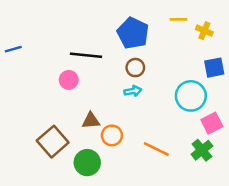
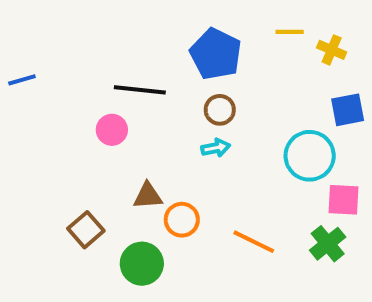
pink square: (212, 123) -> (344, 200), turned 30
brown square: (53, 142) -> (86, 230), size x0.7

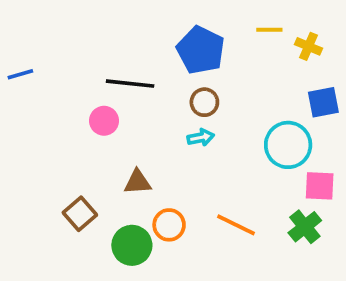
orange circle: (182, 220) -> (169, 225), moved

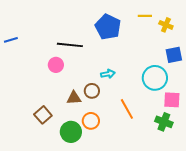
brown circle: (204, 102) -> (92, 91), moved
orange line: (236, 225) -> (127, 109), moved, turned 35
green cross: (305, 227) -> (164, 122), turned -30

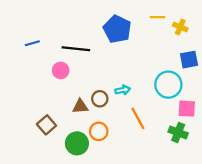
blue line: (11, 40) -> (32, 43), moved
cyan arrow: (108, 74) -> (123, 90), moved

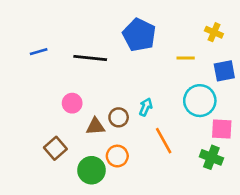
yellow line: (157, 17) -> (186, 58), moved
pink circle: (61, 70) -> (72, 103), moved
cyan arrow: (123, 90) -> (146, 107), turned -56

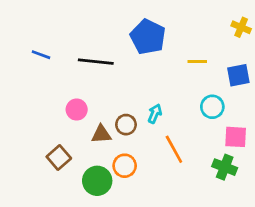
yellow cross: (214, 32) -> (241, 27), moved
blue line: (39, 52) -> (41, 55), turned 36
cyan circle: (200, 101) -> (212, 107), size x0.7

